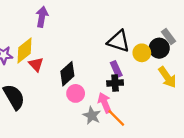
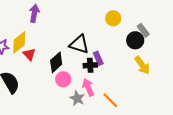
black triangle: (119, 41) -> (79, 44), moved
yellow circle: (142, 53) -> (113, 18), moved
black cross: (115, 83) -> (90, 65), moved
orange line: (116, 118) -> (110, 100), moved

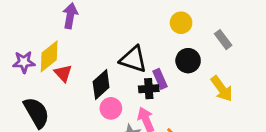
black circle: (135, 40) -> (188, 61), moved

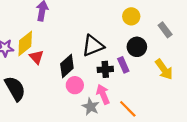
black triangle: (133, 59) -> (93, 46), turned -40
purple rectangle: (160, 79) -> (123, 65), moved

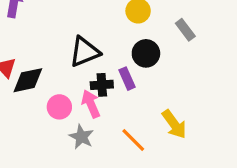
black diamond: (67, 66) -> (28, 80), moved, turned 30
yellow arrow: (164, 69) -> (174, 124), moved
pink arrow: (103, 94) -> (91, 104), moved

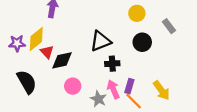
purple rectangle: (127, 79) -> (129, 86), moved, turned 40
pink arrow: (91, 104) -> (113, 89), moved
pink circle: (59, 107) -> (73, 86), moved

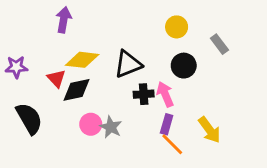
yellow diamond: (36, 39) -> (82, 60), moved, turned 45
pink arrow: (113, 89) -> (165, 94), moved
gray star: (98, 99) -> (111, 127), moved

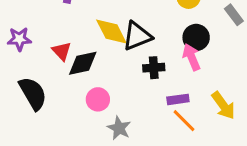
yellow diamond: (82, 60) -> (111, 31), moved, turned 56
pink arrow: (165, 94) -> (192, 57), moved
purple rectangle: (167, 124) -> (178, 99), turned 66
gray star: (111, 127) -> (119, 128), moved

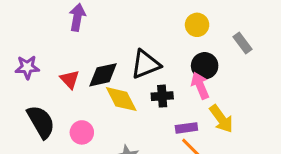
yellow diamond: (111, 31) -> (121, 99), moved
black diamond: (83, 63) -> (103, 75), moved
pink circle: (98, 99) -> (82, 132), moved
yellow arrow: (223, 105) -> (221, 119), moved

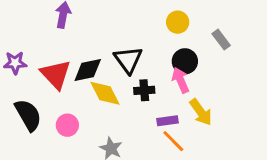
black triangle: (146, 64) -> (128, 60), turned -44
red triangle: (70, 79) -> (56, 74), size x1.6

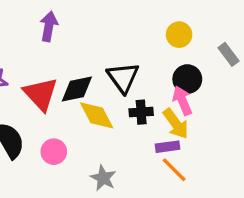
yellow arrow: (201, 112) -> (176, 124), moved

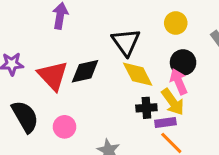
black triangle: (123, 77) -> (126, 42), moved
black cross: (141, 112) -> (146, 108), moved
yellow diamond: (97, 115) -> (138, 74), moved

